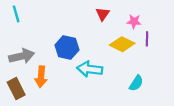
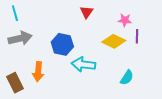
red triangle: (103, 14) -> (87, 12), moved
gray arrow: (22, 56) -> (20, 38), moved

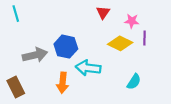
red triangle: (87, 12) -> (103, 13), moved
gray arrow: (20, 38) -> (35, 55), moved
orange arrow: (38, 72) -> (63, 83), moved

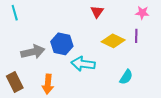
pink star: (132, 21) -> (142, 13), moved
orange arrow: (63, 83) -> (48, 84), moved

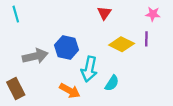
cyan arrow: (83, 64) -> (89, 69), turned -85
cyan semicircle: (126, 77) -> (112, 83), moved
orange arrow: (48, 84) -> (70, 91), moved, turned -66

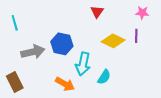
cyan line: (16, 14) -> (15, 23), moved

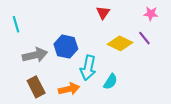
purple line: (136, 36) -> (144, 38), turned -40
brown rectangle: (15, 82) -> (36, 87), moved
orange arrow: (65, 84) -> (69, 89), turned -42

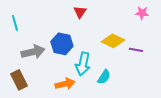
red triangle: (103, 13) -> (80, 12), moved
purple line: (144, 38) -> (136, 50), moved, turned -40
brown rectangle: (36, 87) -> (19, 80), moved

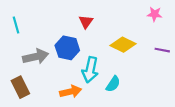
red triangle: (80, 12) -> (86, 22), moved
purple line: (136, 50) -> (162, 50), moved

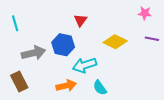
purple line: (162, 50) -> (152, 39), moved
cyan arrow: (90, 70) -> (85, 65), turned 60
cyan semicircle: (113, 84) -> (100, 88), moved, turned 112

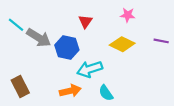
pink star: (145, 13) -> (128, 15), moved
cyan line: (15, 23) -> (16, 25), turned -35
gray arrow: (34, 53) -> (39, 38), moved, turned 45

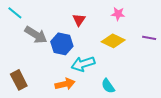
cyan line: (16, 25) -> (15, 13), moved
cyan semicircle: (106, 93) -> (108, 86), moved

